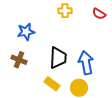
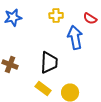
blue star: (26, 32) -> (13, 18), moved
blue arrow: (86, 63) -> (75, 38), moved

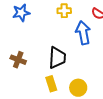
yellow rectangle: (43, 88) -> (51, 84), turned 35

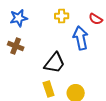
black trapezoid: (57, 58) -> (55, 63), turned 35
brown cross: (18, 60) -> (16, 46), moved

